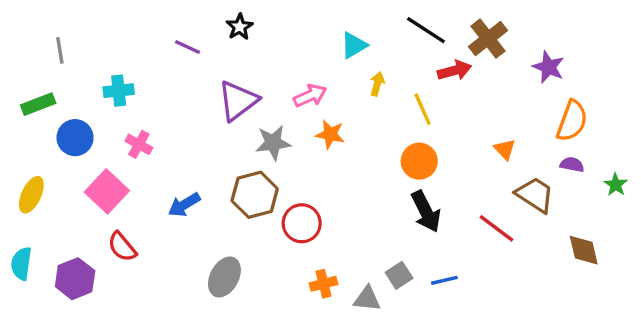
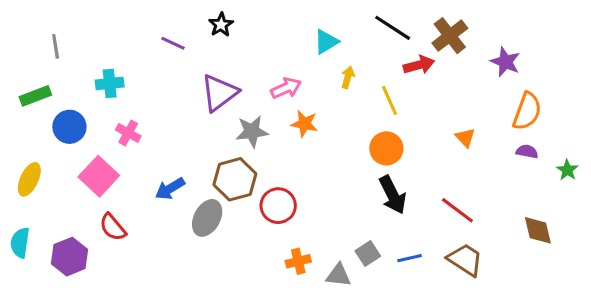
brown trapezoid: (535, 195) -> (465, 260), moved
gray ellipse: (224, 277) -> (207, 218), moved

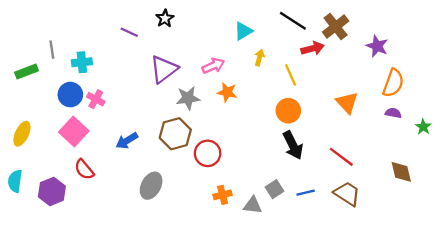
gray line: (56, 46) -> (52, 50), moved
blue circle: (69, 127) -> (70, 95), moved
orange triangle: (465, 138) -> (347, 103), size x1.5
gray ellipse: (207, 218) -> (151, 186), moved

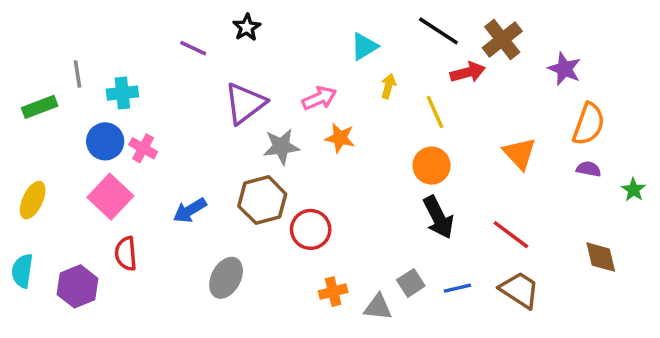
red semicircle: (84, 170) -> (126, 254), turned 35

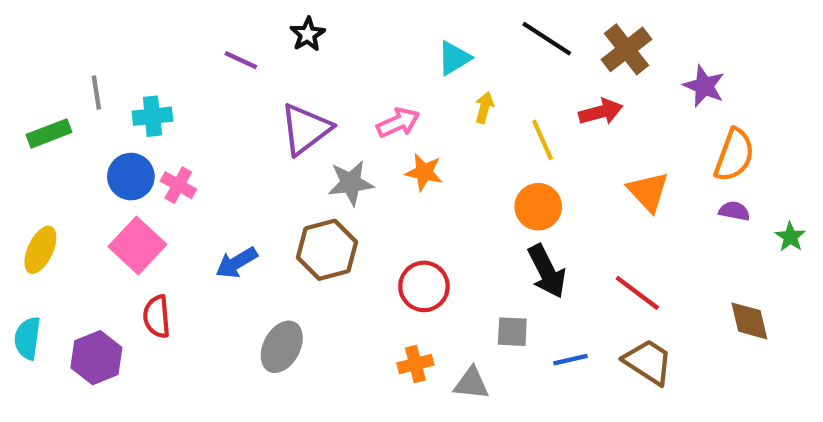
red arrow: (468, 72) -> (601, 112), moved
red circle: (311, 229) -> (424, 286), moved
gray square: (411, 283) -> (512, 332), moved, turned 36

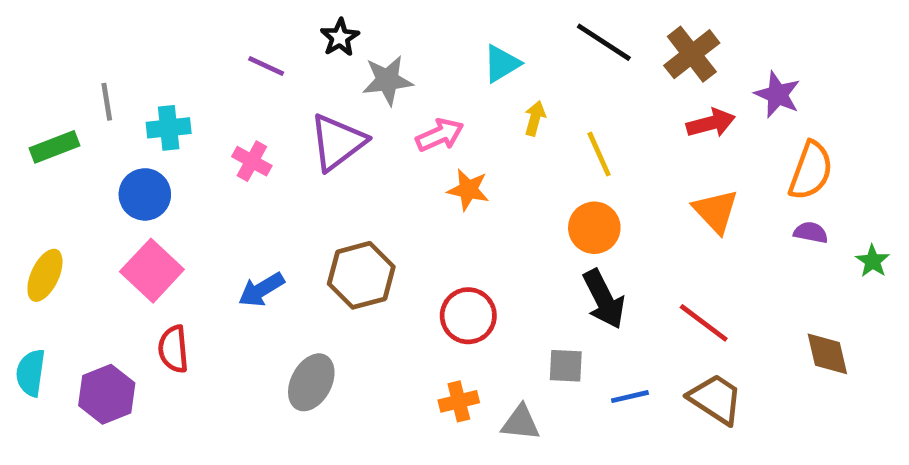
red arrow: (601, 112) -> (711, 123), moved
gray star: (351, 183) -> (387, 80), moved
pink cross: (178, 185) -> (252, 161), moved

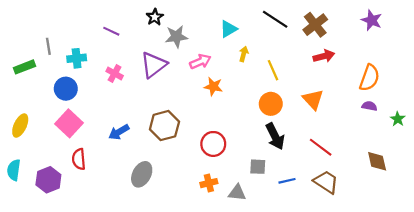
purple line: (266, 66) -> (111, 31), moved
purple star: (777, 95) -> (372, 20), moved
orange triangle: (716, 211) -> (313, 99), moved

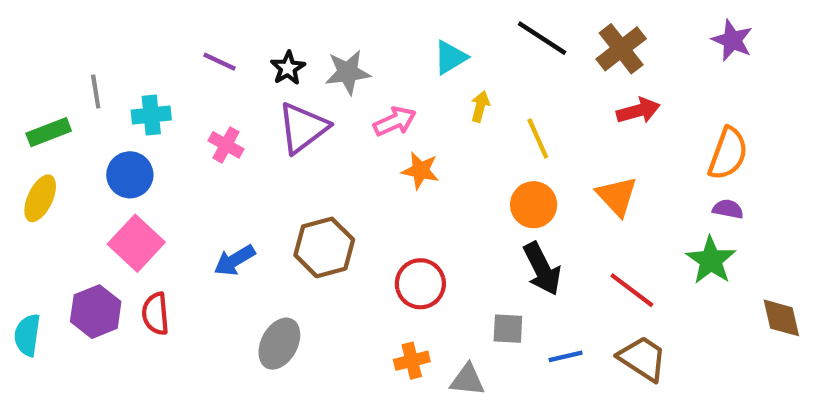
black star: (155, 17) -> (288, 68), moved
green star: (398, 119) -> (711, 260), moved, size x1.6
yellow ellipse: (20, 126) -> (40, 198), moved
brown diamond: (377, 161) -> (781, 318), moved
purple hexagon: (48, 180) -> (96, 312), moved

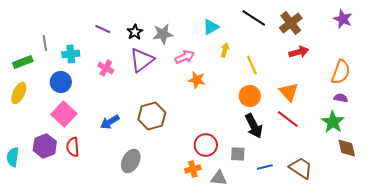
red circle: (420, 284) -> (206, 145), moved
red line: (632, 290) -> (288, 119), moved
brown diamond: (781, 318) -> (347, 148), moved

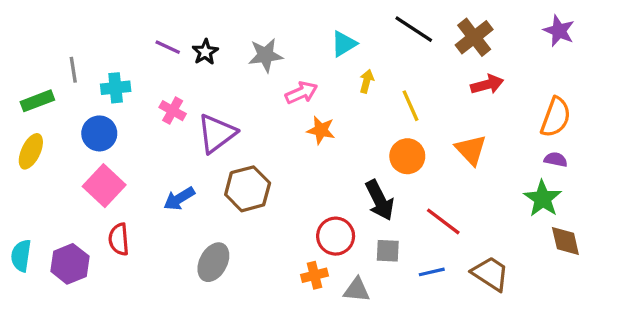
black star: (135, 32) -> (205, 52), moved
purple triangle: (142, 60) -> (217, 133), moved
red line: (288, 119) -> (443, 221), moved
black arrow: (254, 126) -> (380, 200), moved
purple hexagon: (45, 146) -> (70, 264), moved

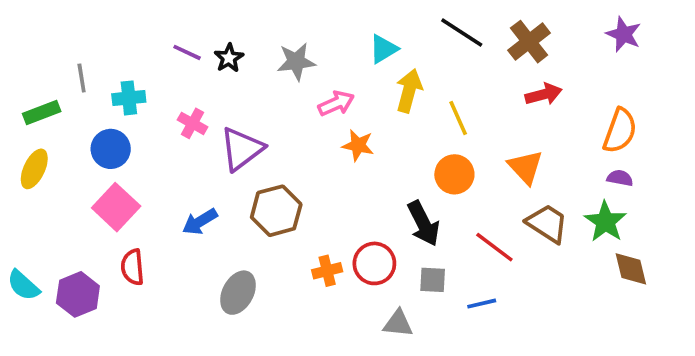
yellow arrow: (367, 81) -> (409, 91), size x1.6
cyan semicircle: (21, 256) -> (23, 285), turned -56
brown trapezoid: (490, 274) -> (547, 223), moved
orange cross: (314, 275) -> (327, 271), moved

